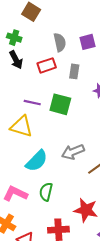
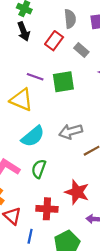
red rectangle: (47, 65) -> (54, 41), turned -42
gray rectangle: (74, 71) -> (81, 50), turned -64
green square: (60, 104) -> (63, 82), turned -30

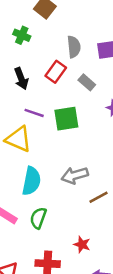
black arrow: (24, 31) -> (21, 79), moved
cyan semicircle: (33, 136) -> (31, 181), turned -40
red star: (77, 192) -> (82, 244), size x0.6

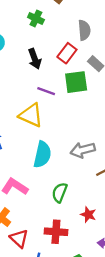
green square: (66, 119) -> (76, 82), moved
green semicircle: (38, 218) -> (60, 193), moved

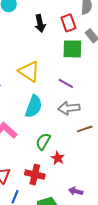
red rectangle: (67, 53) -> (68, 23), turned -66
purple line: (46, 91) -> (66, 83), moved
red star: (88, 215) -> (58, 158), moved

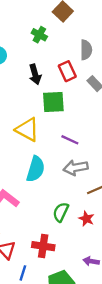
green square: (72, 49) -> (53, 102), moved
green semicircle: (43, 141) -> (61, 212), moved
red star: (58, 158) -> (86, 219), moved

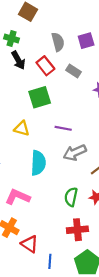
black arrow: (35, 74) -> (18, 60), moved
yellow triangle: (27, 130) -> (22, 128), size x0.7
red cross: (43, 246) -> (77, 230), moved

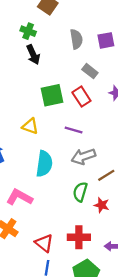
red rectangle: (45, 66) -> (81, 97), moved
green semicircle: (71, 197) -> (80, 192), moved
red triangle: (30, 244) -> (44, 243), moved

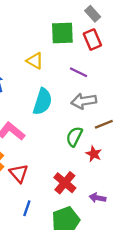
gray rectangle: (90, 71) -> (93, 14), moved
red cross: (79, 237) -> (65, 183), turned 30
red triangle: (44, 243) -> (19, 173), moved

